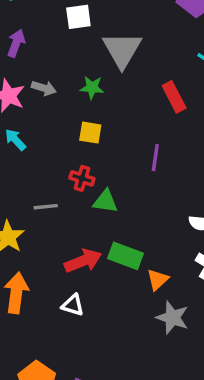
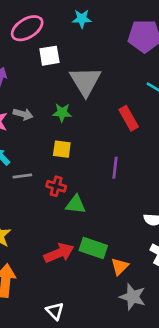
gray line: (46, 207) -> (22, 176), moved
white triangle: (73, 305) -> (55, 311), moved, turned 30

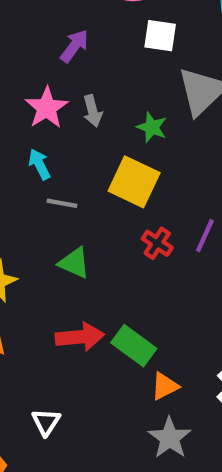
gray arrow: (23, 114) -> (93, 111), turned 42
yellow square: (62, 149) -> (134, 182), size x1.6
red cross: (56, 186) -> (157, 243), moved
green triangle: (76, 204) -> (74, 263), moved

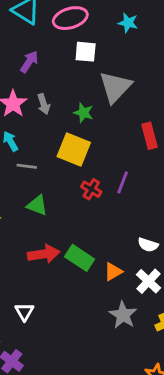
orange triangle: (165, 386) -> (113, 272), moved
gray star: (170, 438) -> (123, 315), moved

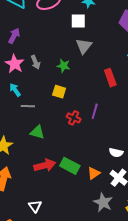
white square: (86, 52) -> (78, 21), moved
purple arrow: (29, 62) -> (14, 36), moved
gray triangle: (115, 87) -> (84, 46), size x0.7
yellow square: (74, 149) -> (59, 92), size x0.6

